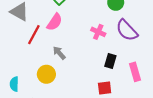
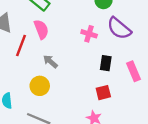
pink semicircle: (55, 22) -> (41, 29), turned -48

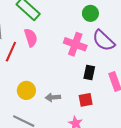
pink cross: (89, 34) -> (75, 44), size x1.5
gray arrow: (50, 61) -> (53, 97), moved, turned -48

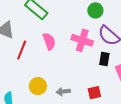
pink semicircle: (31, 38) -> (49, 41), moved
black rectangle: (89, 72) -> (104, 59), moved

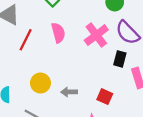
pink cross: (82, 40) -> (96, 35), turned 30
red square: (94, 93) -> (105, 97), turned 32

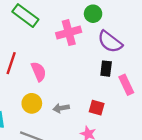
pink semicircle: (58, 33) -> (39, 72), moved
pink cross: (96, 35) -> (69, 33), moved, turned 30

